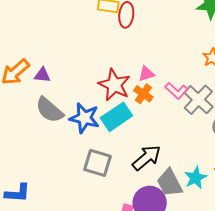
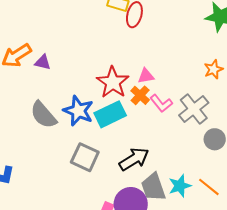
pink L-shape: (176, 91) -> (161, 103), moved
gray semicircle: (49, 110) -> (43, 115), moved

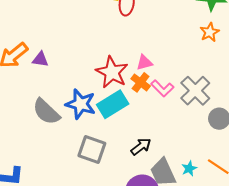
orange star: (214, 69) -> (210, 32), moved
black arrow: (134, 159) -> (141, 146), size x0.7
cyan star: (180, 186) -> (189, 168), size x0.7

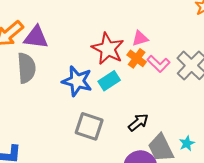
purple triangle: (40, 59) -> (36, 37), size x1.5
cyan rectangle: (113, 104) -> (109, 81), size x0.7
gray semicircle: (46, 112) -> (26, 68), moved, turned -136

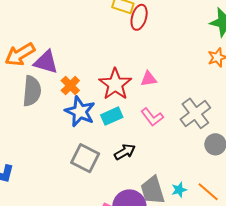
orange cross: (137, 58) -> (70, 86), moved
pink L-shape: (159, 64) -> (152, 117), moved
black arrow: (138, 122) -> (125, 152), moved

